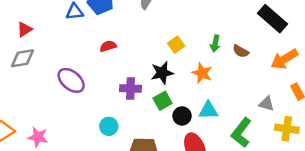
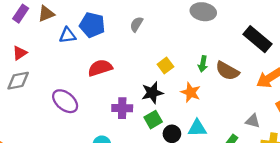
red semicircle: (108, 46) -> (100, 68), size x1.5
brown semicircle: (241, 51) -> (227, 71), size x1.5

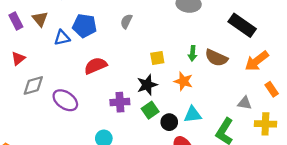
purple rectangle: (21, 14) -> (16, 21), turned -56
brown triangle: (46, 14) -> (40, 19), turned -42
yellow square: (165, 66) -> (157, 58), turned 32
gray diamond: (18, 81) -> (33, 85), moved

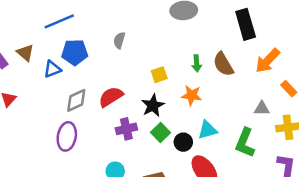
black rectangle: (242, 25) -> (246, 24), turned 48
brown semicircle: (216, 58) -> (223, 64), turned 45
red semicircle: (96, 66) -> (111, 97), moved
gray diamond: (33, 85) -> (76, 100), moved
purple ellipse: (65, 100) -> (67, 136), turned 75

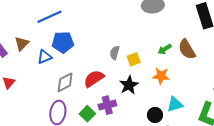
gray semicircle: (119, 40) -> (115, 53), moved
brown triangle: (25, 53) -> (22, 44), turned 35
green arrow: (197, 63) -> (165, 49), turned 64
green square: (161, 132) -> (87, 114), moved

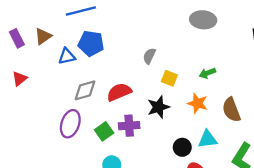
brown semicircle: (187, 49) -> (231, 110), moved
gray semicircle: (115, 53) -> (149, 56), moved
yellow square: (134, 59) -> (169, 78), turned 32

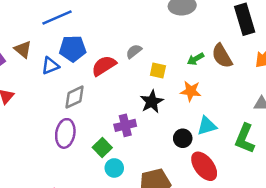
brown triangle: (43, 36) -> (23, 49), turned -36
gray semicircle: (149, 56) -> (134, 51), turned 35
red semicircle: (119, 92) -> (104, 66), moved
brown semicircle: (231, 110) -> (222, 56), moved
green square: (104, 131) -> (102, 147), moved

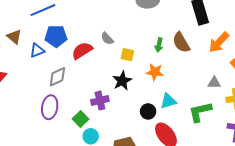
gray semicircle: (134, 51) -> (107, 39), turned -96
green arrow: (196, 59) -> (159, 45), turned -48
green L-shape: (245, 139) -> (200, 112), turned 55

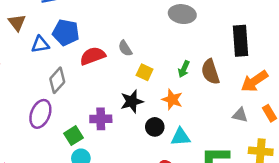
gray diamond: (57, 77) -> (57, 80), turned -35
gray triangle: (214, 83) -> (240, 115), moved
black circle: (148, 111) -> (155, 127), moved

